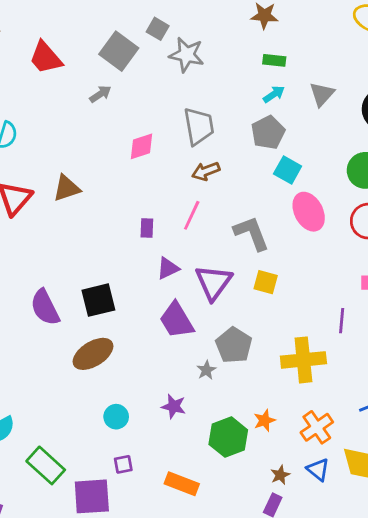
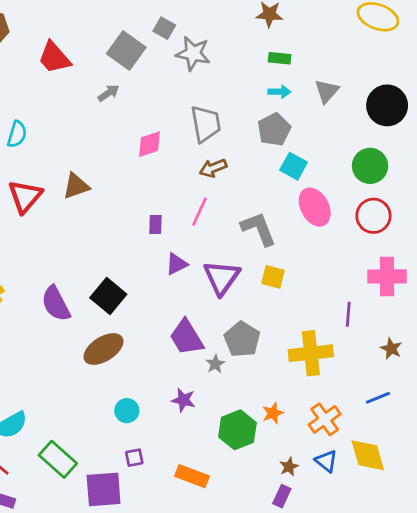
cyan arrow: (274, 94) -> (279, 92), turned 35
black square: (98, 300) -> (108, 296), turned -36
purple trapezoid: (177, 320) -> (186, 337), moved

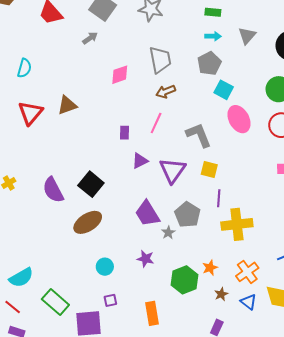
purple line: (348, 314) -> (219, 198), moved
brown star: (289, 467) -> (221, 294), moved
orange rectangle: (192, 476) -> (152, 313), turned 60

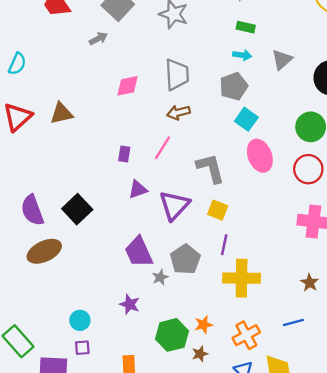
brown ellipse: (88, 222) -> (44, 251), moved
cyan circle: (105, 267) -> (80, 320), moved
brown star: (221, 294) -> (200, 354), moved

